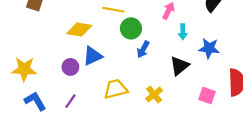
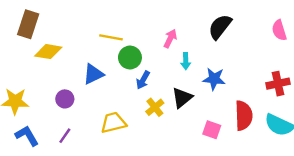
yellow diamond: (79, 30) -> (48, 52), moved
blue triangle: (92, 56) -> (93, 74), moved
yellow cross: (154, 94) -> (155, 107), moved

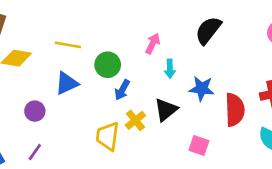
yellow line: (111, 37) -> (68, 45), moved
red semicircle: (244, 116) -> (235, 110), moved
yellow trapezoid: (113, 123) -> (108, 136), moved, turned -68

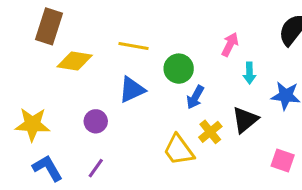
yellow trapezoid: (108, 136) -> (179, 150), turned -44

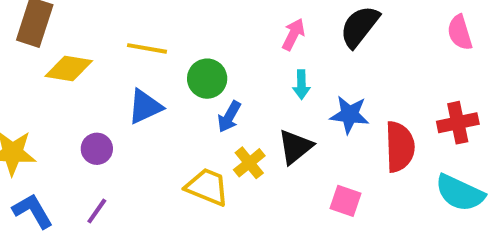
pink arrow: (230, 44) -> (293, 34), moved
yellow trapezoid: (179, 150) -> (207, 187), turned 148

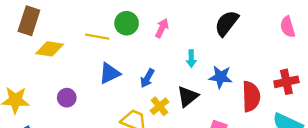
pink arrow: (293, 34) -> (162, 28), moved
green circle: (207, 79) -> (127, 23), moved
blue triangle: (145, 107) -> (109, 73), moved

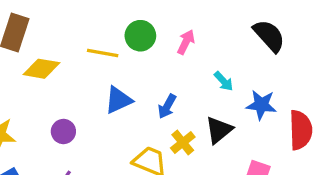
black semicircle: (227, 23) -> (269, 36), turned 100
cyan arrow: (191, 59) -> (224, 81), turned -42

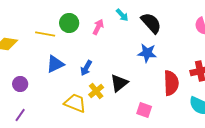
cyan arrow: (224, 81) -> (122, 15), moved
blue star: (261, 105) -> (147, 53), moved

